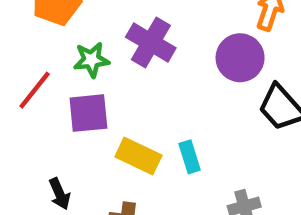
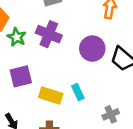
purple circle: (240, 58) -> (92, 49), moved
green star: (91, 60) -> (17, 37), moved, turned -30

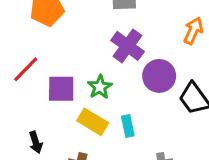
purple cross: (49, 34) -> (127, 46), moved
green star: (17, 37) -> (100, 87), moved

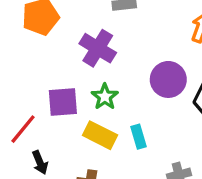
purple cross: (127, 46) -> (98, 48), moved
red line: (26, 69) -> (23, 129), moved

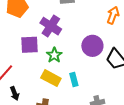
purple square: (63, 102) -> (29, 45), moved

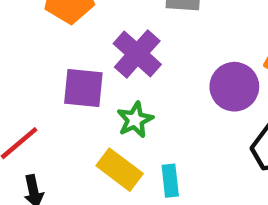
purple circle: (92, 46) -> (234, 87), moved

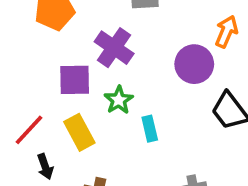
yellow rectangle: (120, 170) -> (79, 132), moved, turned 32
cyan rectangle: (170, 181) -> (150, 129), moved

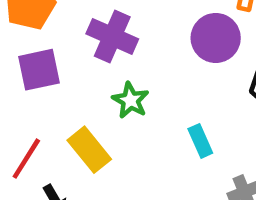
purple square: (75, 80) -> (39, 70), moved
cyan rectangle: (150, 129) -> (200, 141), moved

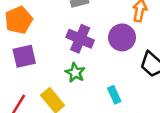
purple cross: (112, 36) -> (80, 39), moved

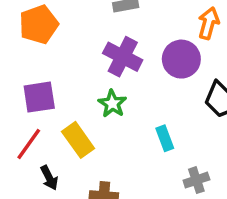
purple square: (24, 56) -> (39, 97), moved

